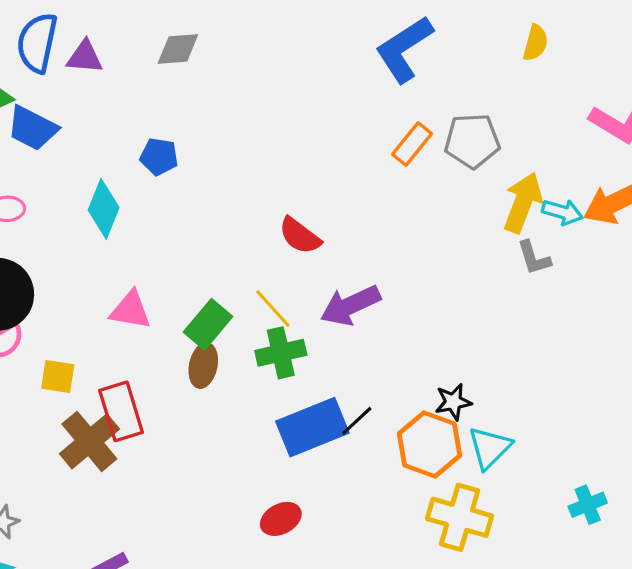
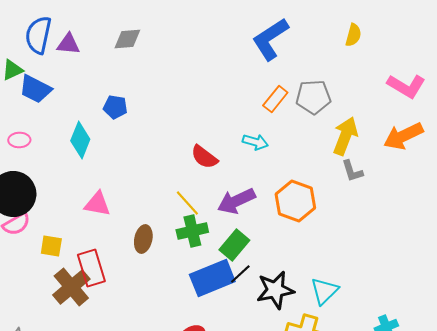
cyan arrow: (562, 212) -> (255, 142), moved
green rectangle: (208, 324) -> (234, 245), moved
black star: (453, 402) -> (275, 290), moved, size x1.6
orange hexagon: (429, 445) -> (295, 201), moved

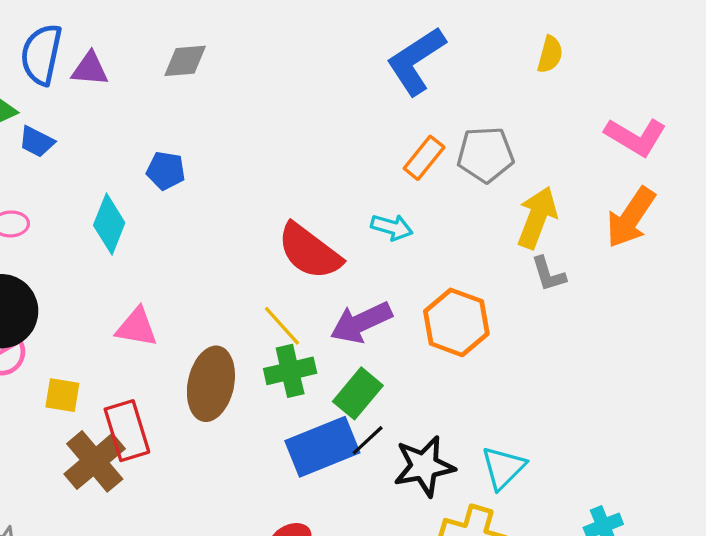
blue trapezoid: (35, 89) -> (37, 142), size x0.7
orange arrow: (403, 136) -> (631, 217), turned -30
red semicircle: (204, 157) -> (309, 251), size x1.5
brown ellipse: (143, 239) -> (211, 384), size x1.6

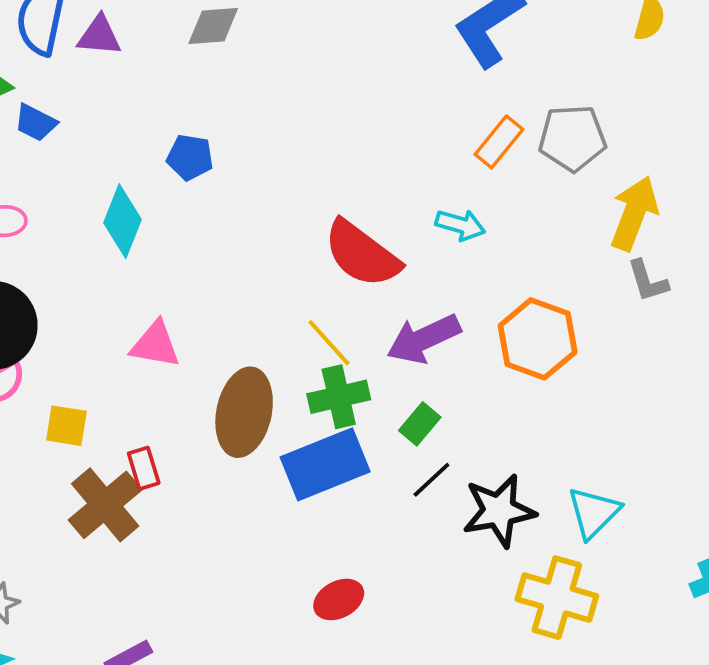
green rectangle: (358, 393) -> (420, 424), size x0.7
red rectangle: (127, 431) -> (144, 468), size x0.6
blue rectangle: (322, 447) -> (325, 464), moved

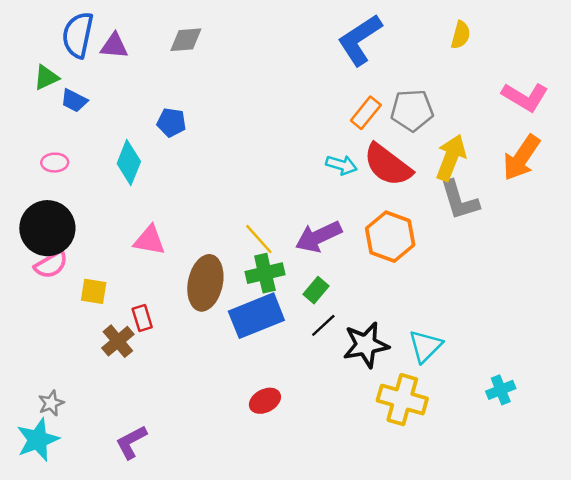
red semicircle: (362, 254) -> (388, 165), moved
gray L-shape: (648, 281) -> (459, 200), size x1.5
brown cross: (105, 505) -> (118, 341), size x0.7

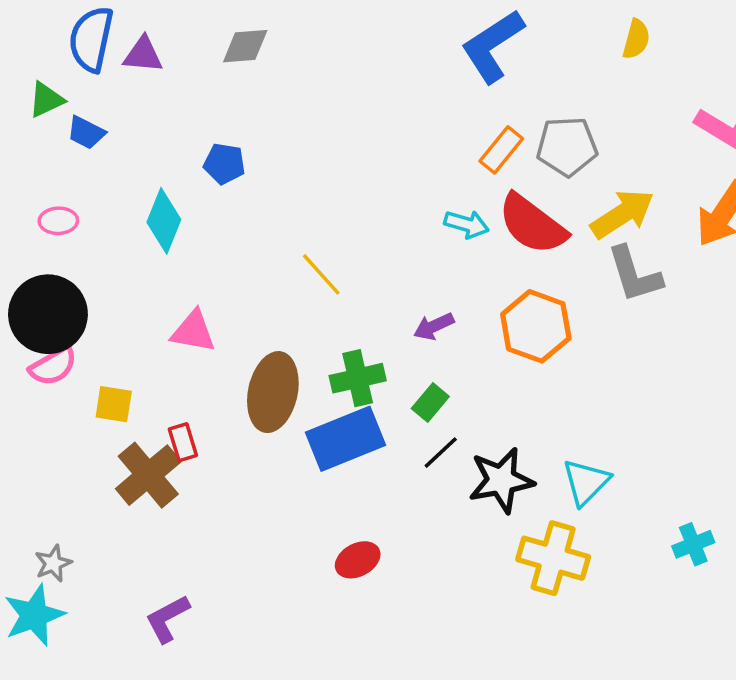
yellow arrow: (451, 158) -> (622, 214), turned 36
purple arrow: (318, 237) -> (434, 326), size x0.6
yellow line: (259, 239) -> (321, 274), moved
brown cross: (118, 341) -> (148, 475), size x1.4

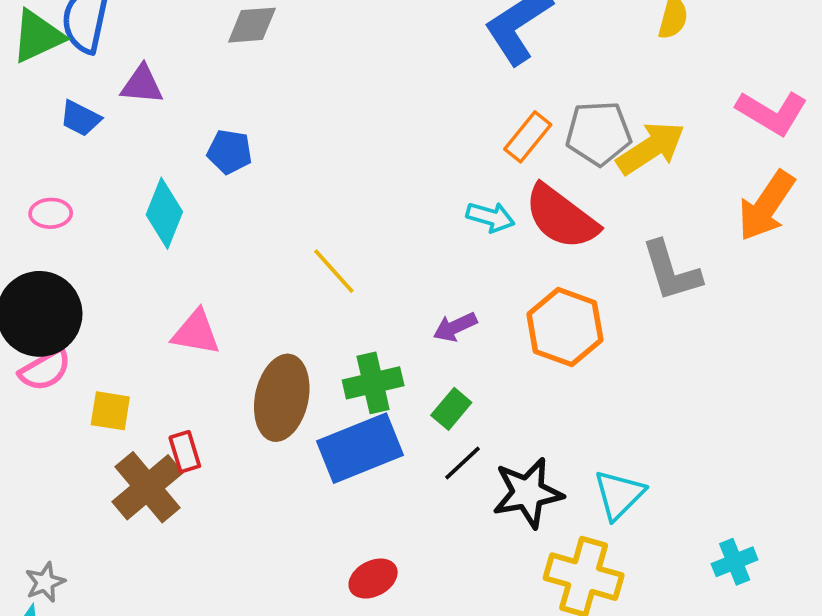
purple triangle: (143, 55) -> (142, 85), moved
green triangle: (46, 100) -> (38, 36), moved, size x1.4
yellow arrow: (622, 214) -> (651, 148), moved

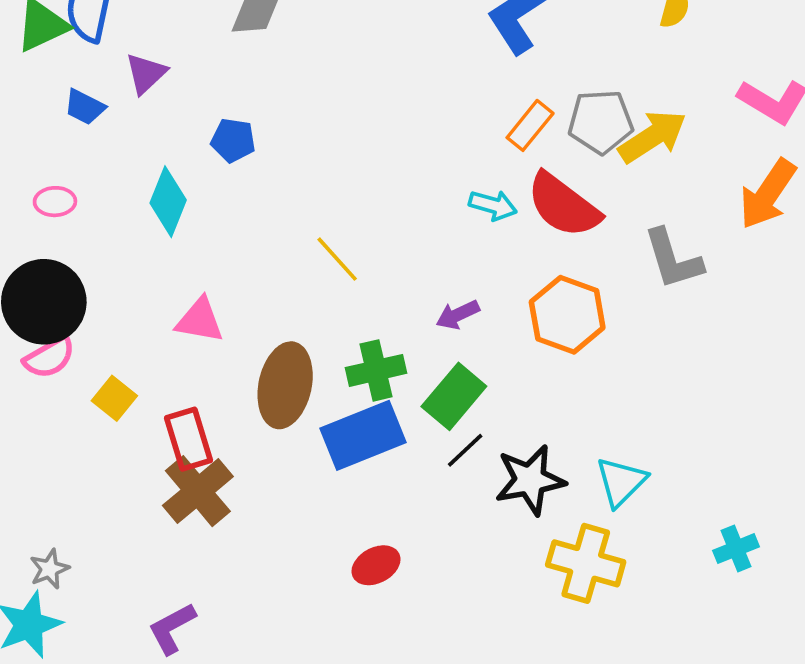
purple triangle: (142, 85) -> (146, 73), turned -48
green rectangle: (451, 409) -> (454, 396), size x1.6
yellow square: (110, 411) -> (114, 398), turned 30
red rectangle: (185, 452) -> (189, 439), size x1.5
brown cross: (148, 487) -> (198, 491), moved

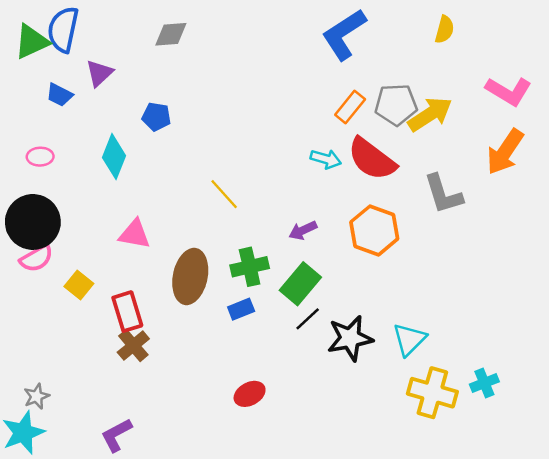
blue rectangle: (363, 435) -> (241, 309), size x0.5
brown cross: (198, 491) -> (133, 345), size x0.7
yellow cross: (586, 563) -> (432, 393), moved

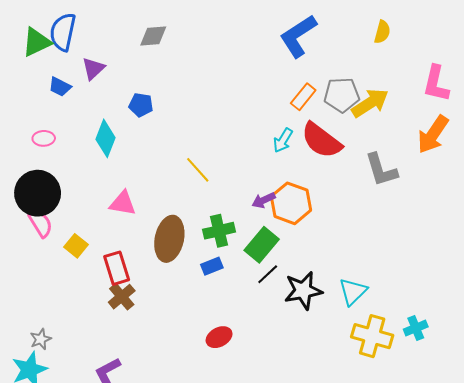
pink L-shape: (509, 91) -> (436, 84), turned 72
cyan arrow: (326, 159) -> (283, 140), turned 105
orange hexagon: (374, 230) -> (291, 203), moved
pink semicircle: (36, 258) -> (41, 224), turned -92

